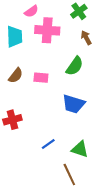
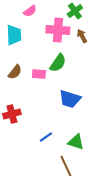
pink cross: (47, 30) -> (58, 30), moved
green semicircle: (75, 66) -> (58, 63), moved

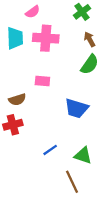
pink cross: (58, 30) -> (46, 38), moved
green semicircle: (58, 63) -> (90, 64), moved
brown semicircle: (15, 72) -> (17, 100), moved, turned 35

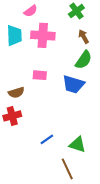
blue trapezoid: (76, 108) -> (73, 84), moved

